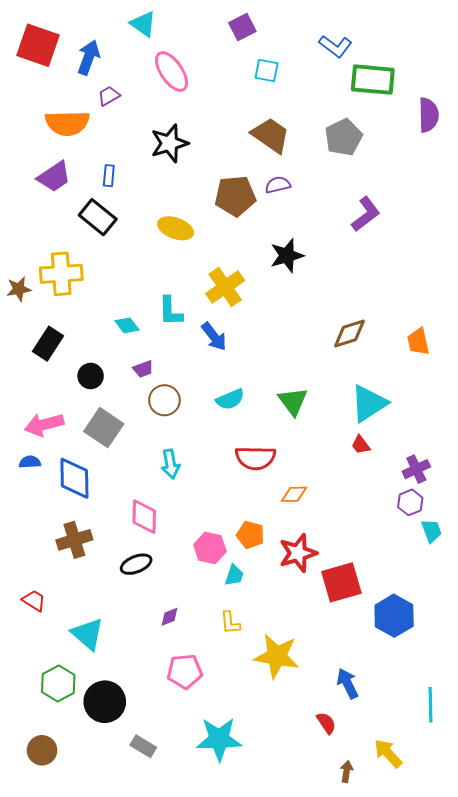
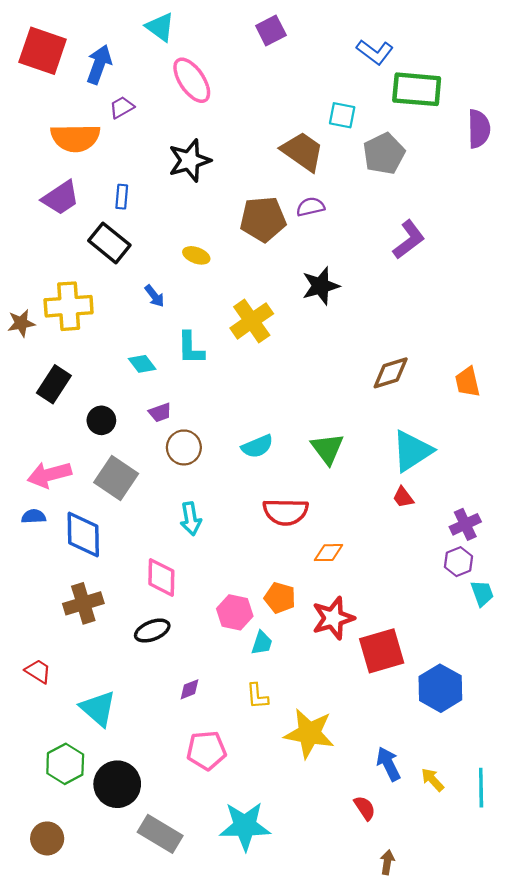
cyan square: (267, 70) -> (342, 115), moved
yellow ellipse: (176, 228) -> (196, 255), size x0.7
blue arrow: (214, 337) -> (154, 296), moved, size x0.7
gray rectangle: (143, 746) -> (160, 834), size x1.5
yellow arrow: (388, 753) -> (432, 780), moved, size x0.7

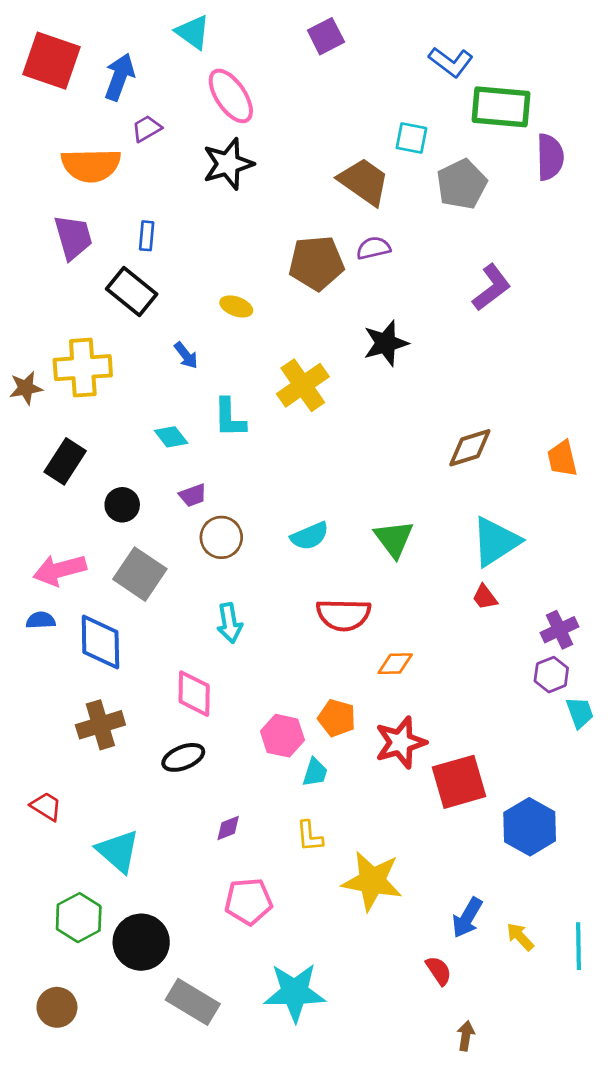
purple semicircle: (479, 129) -> (550, 157), moved
black star: (190, 160) -> (228, 164), moved
purple trapezoid: (61, 198) -> (73, 237), turned -72
blue arrow: (388, 764) -> (467, 918), turned -124

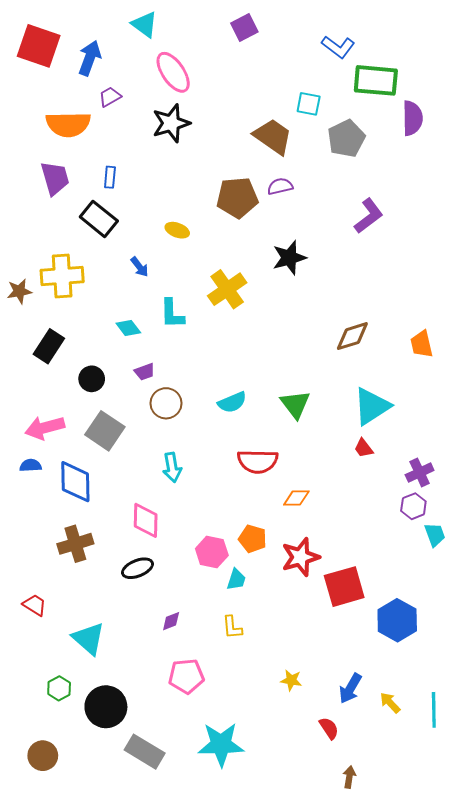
yellow star: (372, 881) -> (291, 680), moved, size x0.5
green hexagon: (79, 918) -> (59, 688), size x0.7

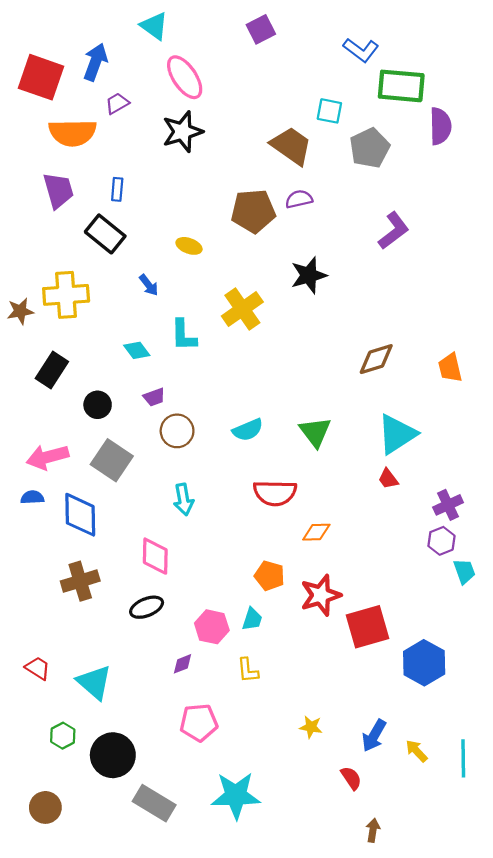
red square: (39, 46) -> (41, 77), moved
pink hexagon: (212, 552) -> (212, 627), moved
red trapezoid: (35, 605) -> (38, 668), moved

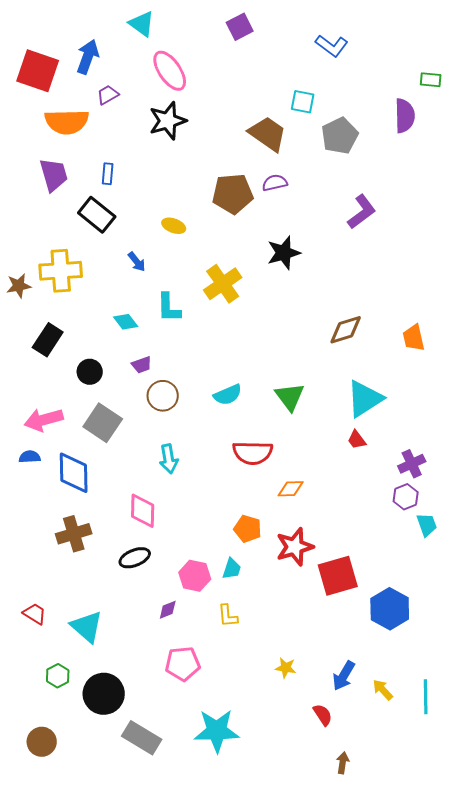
green rectangle: (401, 86) -> (431, 80), moved, size x0.5

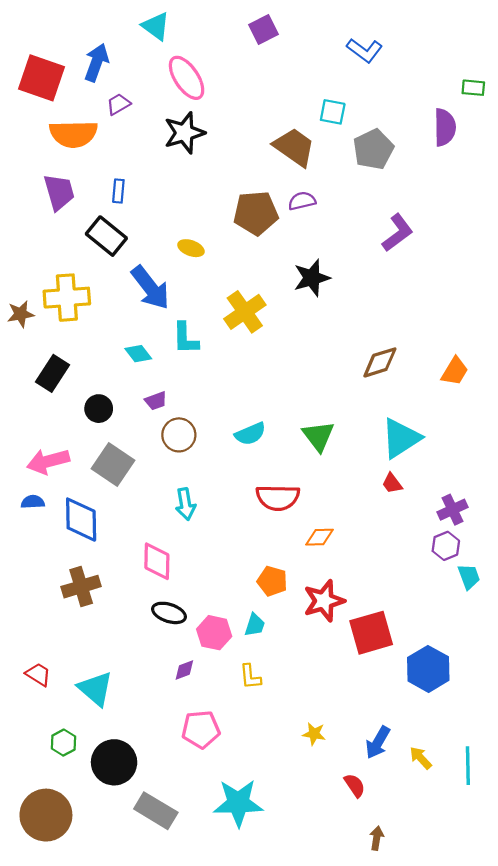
blue arrow: (137, 262) -> (150, 288), size x2.0
orange trapezoid: (414, 338) -> (455, 371), turned -136
black ellipse: (135, 558) -> (169, 613), moved, turned 40
brown circle: (42, 742) -> (46, 815), size x1.6

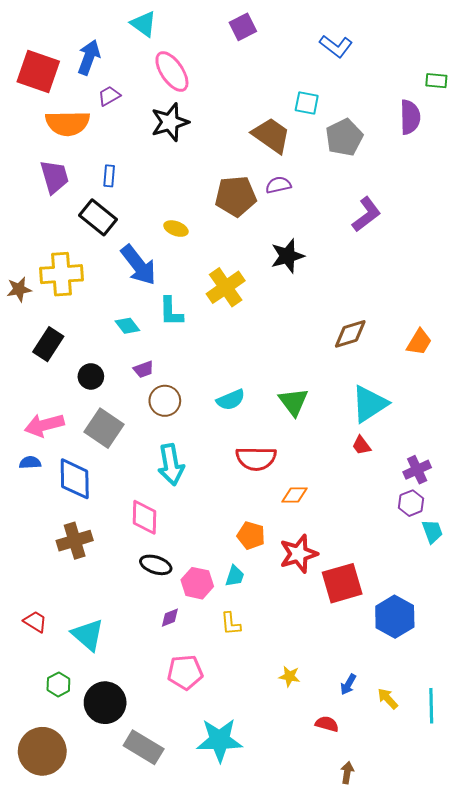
cyan arrow: (185, 504) -> (171, 465), size x1.4
blue arrow: (378, 743) -> (348, 684), size x0.7
red semicircle: (355, 785) -> (327, 724), turned -40

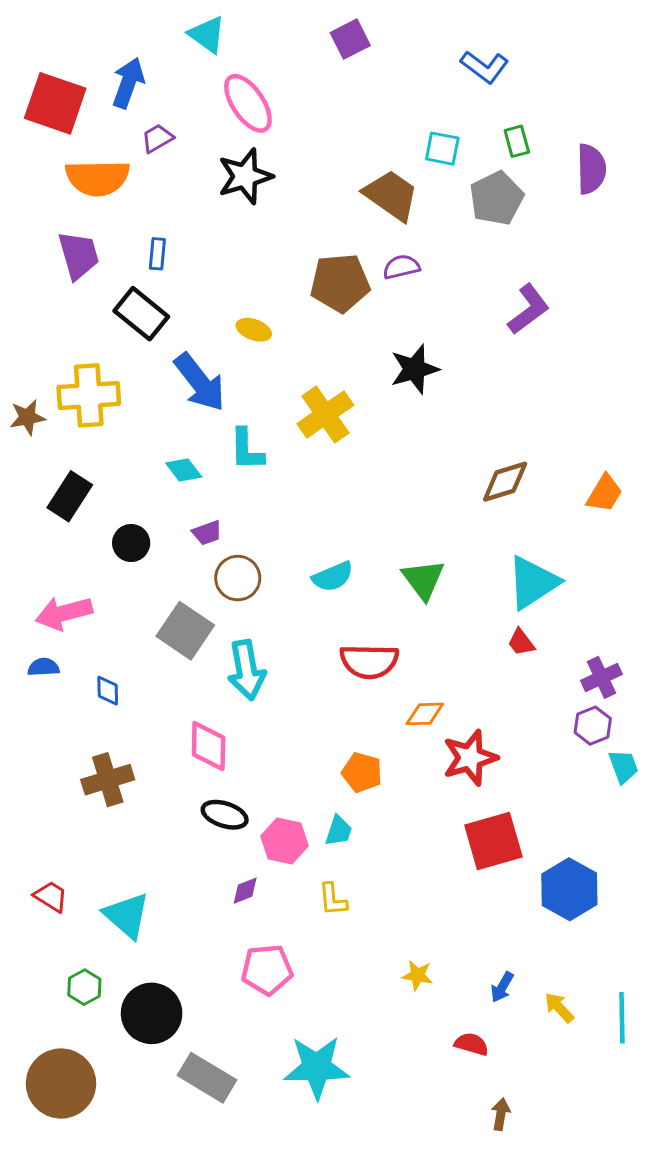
green rectangle: (436, 81) -> (517, 141), moved, turned 70
gray square: (104, 428) -> (185, 631), moved
blue diamond: (75, 479) -> (108, 691), size x0.5
red star: (299, 554) -> (470, 758), moved

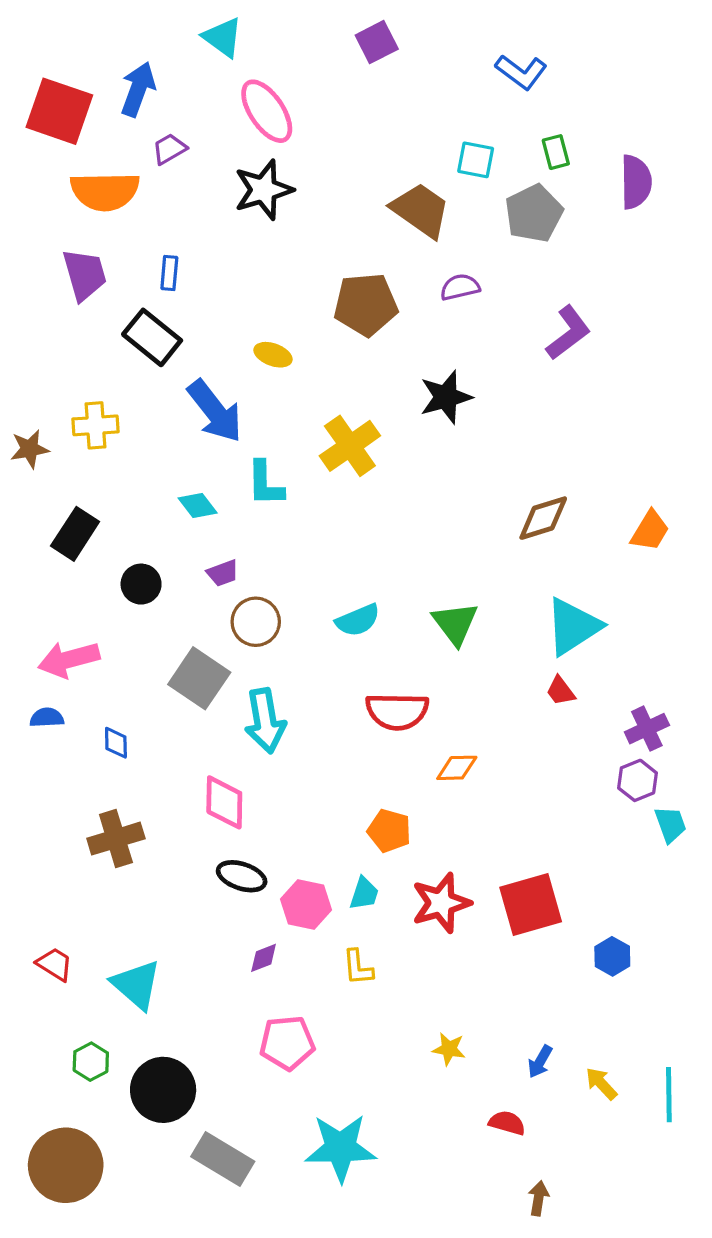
purple semicircle: (401, 267) -> (460, 287), moved
yellow cross: (89, 395) -> (95, 425), size x0.7
red star: (470, 758) -> (441, 903), moved
blue hexagon: (569, 889) -> (612, 956), size x0.6

